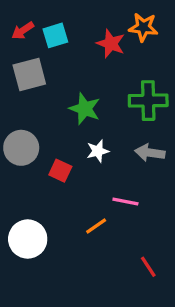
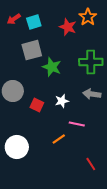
orange star: (143, 27) -> (88, 17), turned 30
gray square: (29, 74) -> (32, 50), moved
white star: (98, 151) -> (62, 101), moved

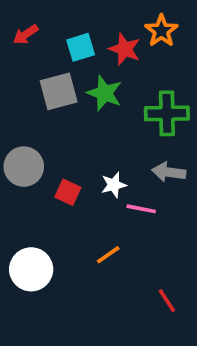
cyan square: (34, 22) -> (81, 47), moved
green star: (52, 67) -> (105, 93), moved
pink line: (77, 124) -> (141, 209), moved

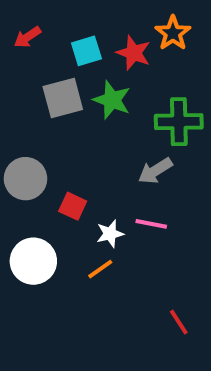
gray arrow: (169, 172) -> (155, 171), moved, turned -40
white star: (114, 185) -> (110, 234), moved
orange line: (108, 255) -> (100, 269), moved
white circle: (31, 269) -> (33, 261), moved

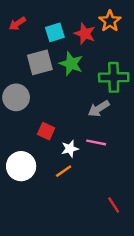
gray circle: (25, 179) -> (16, 97), moved

